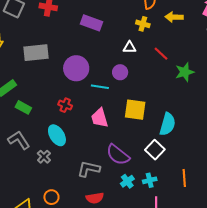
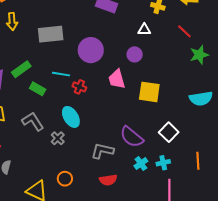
red line: (161, 54) -> (184, 31), moved
cyan line: (100, 87) -> (61, 74), moved
pink trapezoid: (100, 118) -> (117, 79), moved
cyan semicircle: (167, 124) -> (201, 98), moved, turned 65

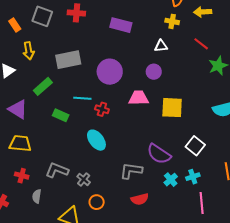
green rectangle: (21, 69) -> (43, 86), moved
pink trapezoid: (117, 79) -> (138, 98), turned 110
gray L-shape: (33, 121) -> (57, 170), moved, turned -30
gray cross: (58, 138) -> (84, 179), moved

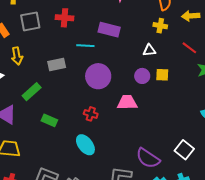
gray square: (42, 16) -> (30, 21), turned -30
gray rectangle: (68, 60) -> (57, 65), size x0.7
cyan line: (82, 98) -> (85, 46), moved
yellow square: (172, 108) -> (162, 75), moved, size x0.6

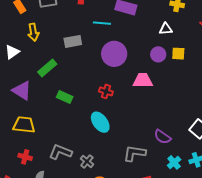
purple semicircle: (148, 158) -> (162, 137), size x0.7

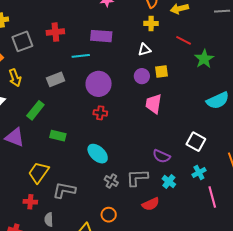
pink trapezoid: (143, 81) -> (154, 104), moved, turned -70
red cross: (106, 91) -> (100, 113), moved
yellow trapezoid: (24, 125) -> (39, 172), moved, turned -50
gray cross: (87, 161) -> (111, 181), moved
cyan cross: (174, 162) -> (169, 182), moved

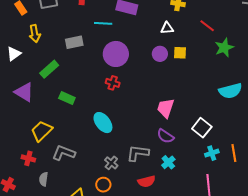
pink trapezoid: (154, 104) -> (166, 108), moved
cyan cross: (199, 173) -> (212, 153), moved
gray cross: (111, 181) -> (111, 163), moved

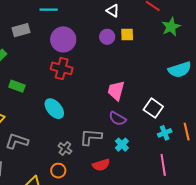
white triangle: (167, 28) -> (113, 11), turned 40
red cross: (113, 83) -> (62, 68), size x1.5

